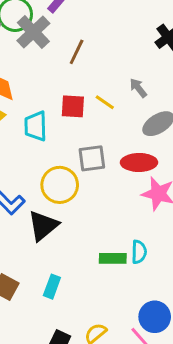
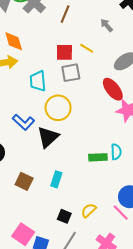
gray arrow: (138, 88) -> (107, 25), moved
cyan trapezoid: (36, 126) -> (38, 81), moved
gray square: (92, 158) -> (71, 73), moved
red ellipse: (139, 162) -> (113, 89), turned 55

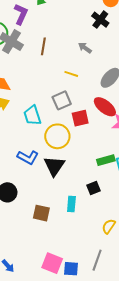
red square: (64, 52) -> (80, 118), moved
green rectangle: (98, 157) -> (106, 160), moved
black square: (64, 216) -> (94, 188), moved, turned -32

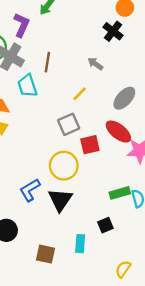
yellow line: (71, 74) -> (80, 94), turned -64
cyan trapezoid: (32, 115) -> (27, 86), moved
blue L-shape: (28, 157) -> (30, 190), turned 120

